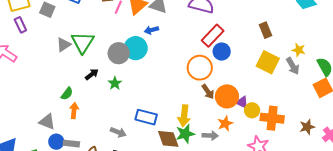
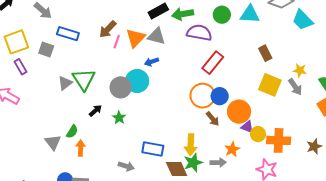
blue circle: (222, 52) -> (220, 96), moved
orange circle: (227, 96) -> (239, 112), moved
gray triangle: (47, 122) -> (53, 142), moved, turned 36

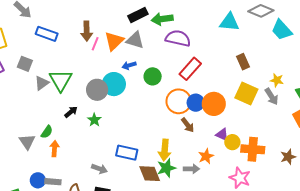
green circle: (222, 15) -> (153, 76), moved
brown arrow: (108, 29) -> (87, 31), turned -48
gray square: (46, 50) -> (25, 64), moved
orange circle: (239, 112) -> (214, 104), moved

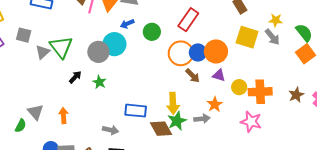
green semicircle: (47, 132) -> (21, 126), moved
purple triangle: (222, 135) -> (219, 75), moved

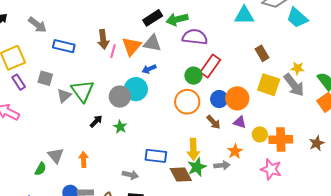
green circle: (152, 32) -> (193, 76), moved
gray arrow: (272, 37) -> (294, 85), size x1.4
orange circle: (181, 53) -> (187, 102), moved

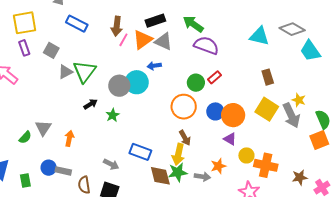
black rectangle: (153, 18) -> (155, 21), moved
green arrow: (177, 19) -> (193, 24), turned 35
red rectangle: (210, 66) -> (214, 77), size x0.6
brown arrow: (213, 122) -> (185, 138), moved

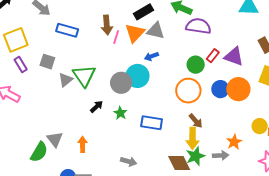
green semicircle: (25, 137) -> (39, 152), size x1.5
purple triangle: (230, 139) -> (234, 56), moved, size x1.5
blue rectangle: (140, 152) -> (152, 123), moved

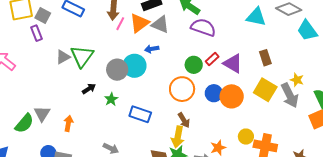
gray square: (47, 62) -> (43, 15), moved
purple rectangle: (21, 65) -> (36, 33), moved

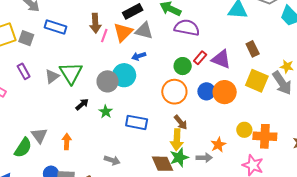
purple rectangle: (36, 33) -> (24, 71), moved

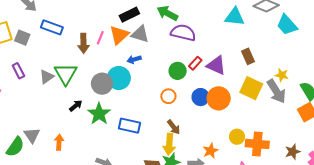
brown arrow: (95, 23) -> (83, 43), moved
orange circle: (174, 92) -> (168, 96), size x0.6
green star: (106, 112) -> (99, 114), size x1.6

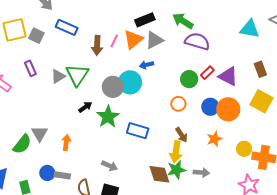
gray triangle: (140, 34) -> (154, 40), turned -48
orange star: (210, 151) -> (214, 139), moved

